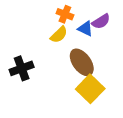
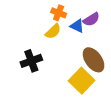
brown ellipse: (82, 62) -> (94, 60), moved
black cross: (22, 68) -> (31, 61), moved

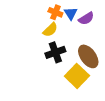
blue triangle: (77, 26) -> (71, 13), moved, turned 32
black cross: (31, 61) -> (55, 52), moved

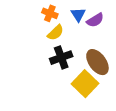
orange cross: (55, 12) -> (50, 13), moved

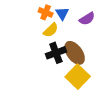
blue triangle: (78, 14) -> (62, 13), moved
brown ellipse: (97, 62) -> (75, 53), moved

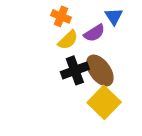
blue triangle: (62, 13) -> (114, 16), moved
purple semicircle: (87, 19) -> (94, 33), moved

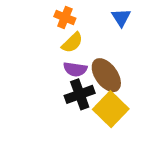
purple semicircle: (94, 33) -> (75, 69), moved, turned 40
black cross: (75, 70) -> (80, 94), moved

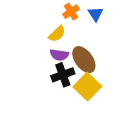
orange cross: (65, 17) -> (71, 12), moved, turned 35

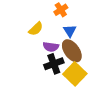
blue triangle: (96, 14) -> (70, 31), moved
yellow semicircle: (57, 34) -> (36, 29), moved

